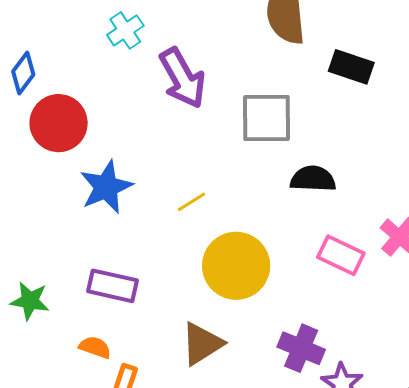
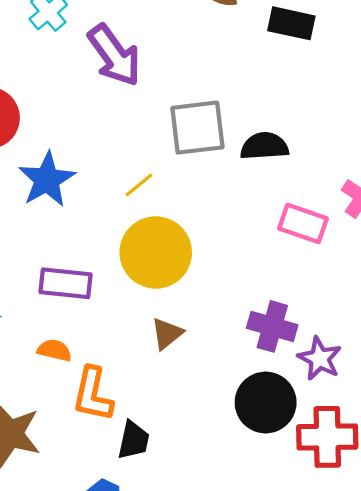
gray square: (266, 118) -> (197, 128), moved
yellow circle: (236, 266) -> (156, 253), moved
brown triangle: (202, 344) -> (167, 334), size x0.7

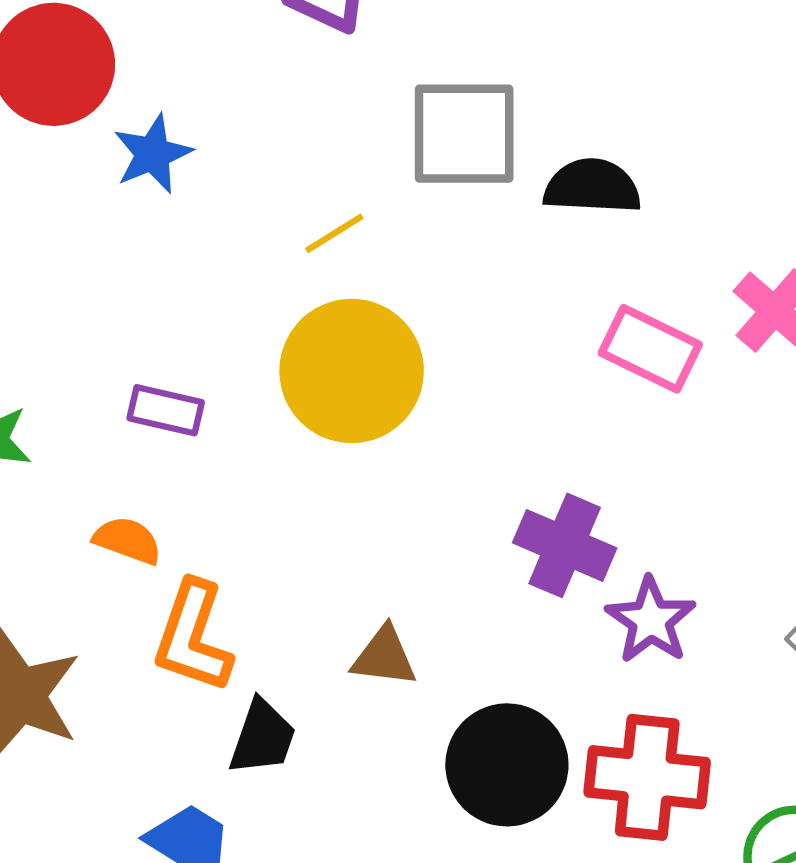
blue star: (47, 180) -> (153, 154), moved, size x0.7
purple rectangle: (66, 283) -> (166, 410), size x0.7
brown triangle: (167, 334) -> (384, 657), moved, turned 39
black circle: (266, 403) -> (507, 765), moved

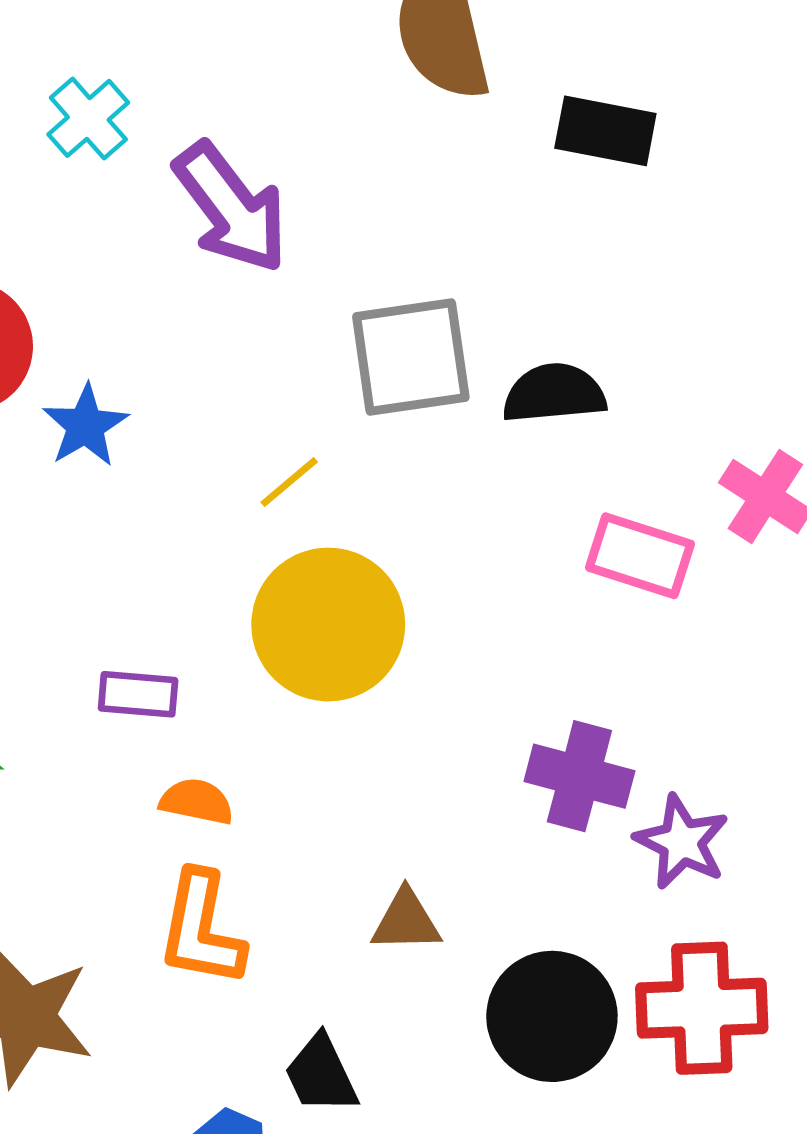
orange semicircle: (128, 540) -> (197, 802), moved
black trapezoid: (263, 737) -> (321, 1074), moved, turned 144

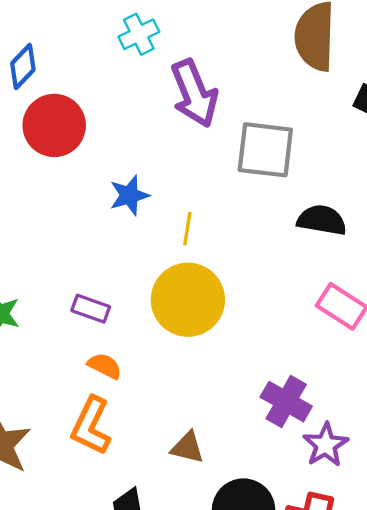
gray square: (411, 357) -> (265, 150), moved
blue star: (85, 426) -> (129, 195), moved
yellow line: (289, 482) -> (187, 229), turned -56

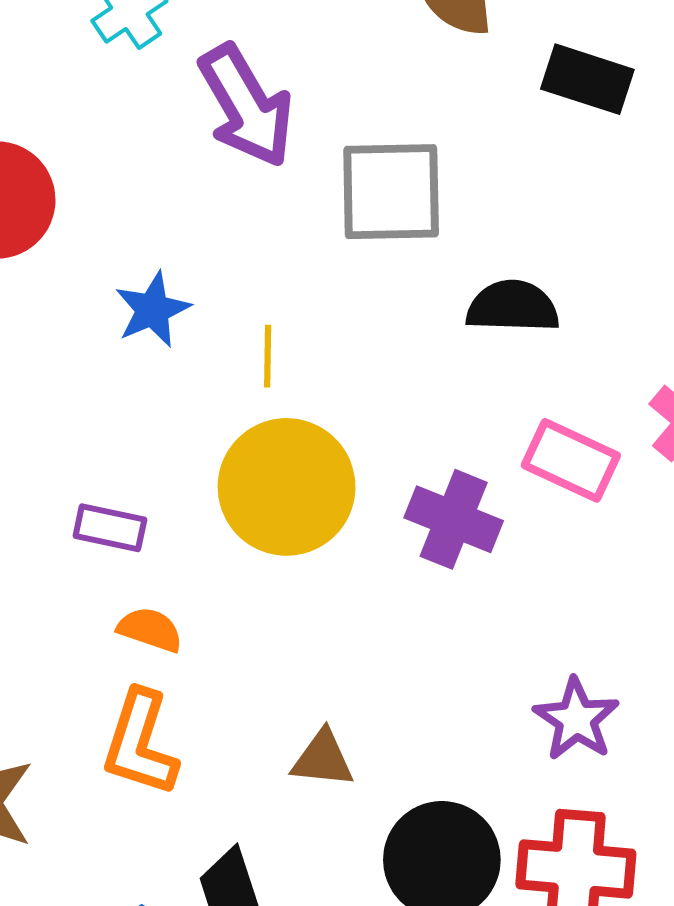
purple cross: (286, 402) -> (454, 519), moved

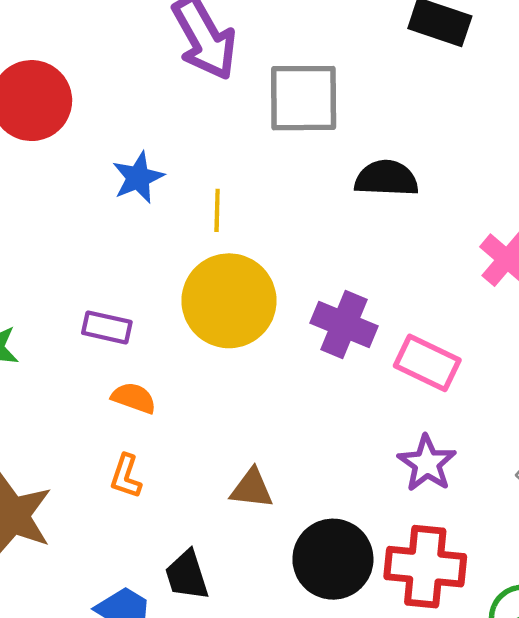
pink rectangle: (571, 460) -> (427, 363), moved
orange L-shape: (140, 743) -> (126, 476), size x0.6

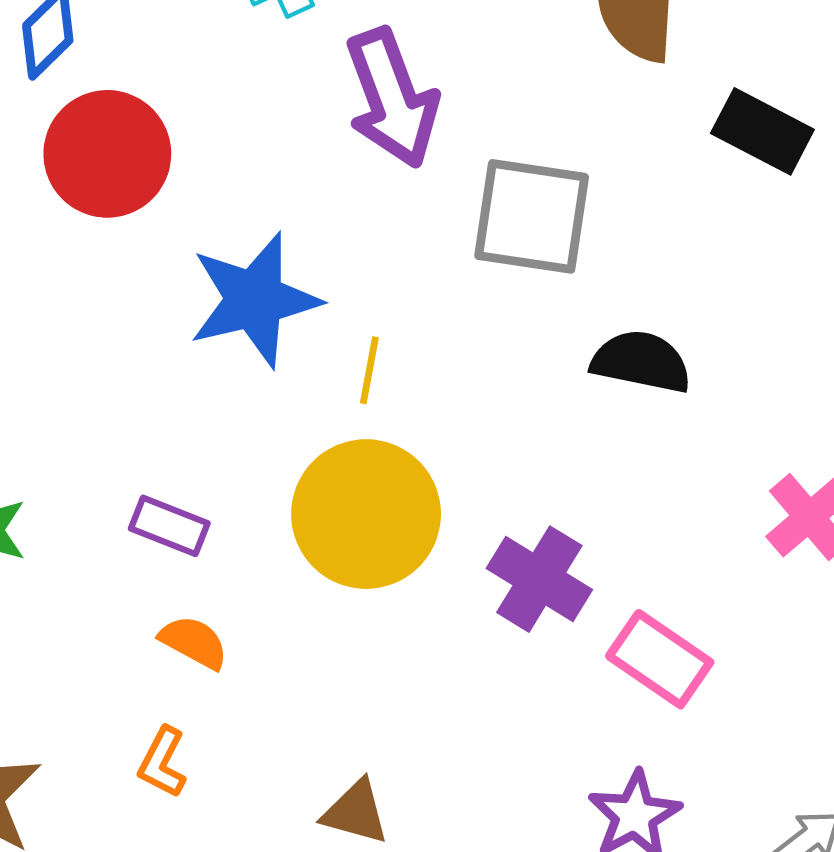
blue star: (138, 177) -> (254, 300), size x1.6

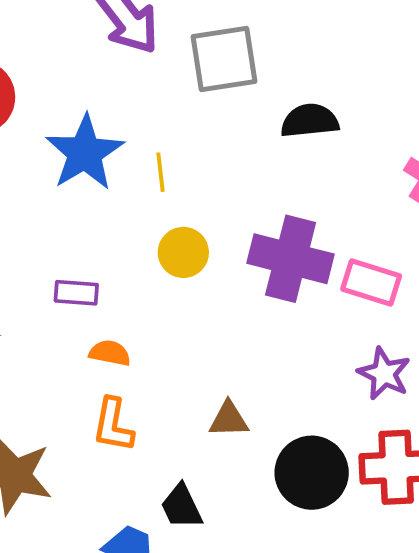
yellow circle: (366, 514) -> (183, 252), size x0.6
purple cross: (539, 579) -> (291, 259), size x1.4
orange L-shape: (163, 762) -> (113, 425), size x1.4

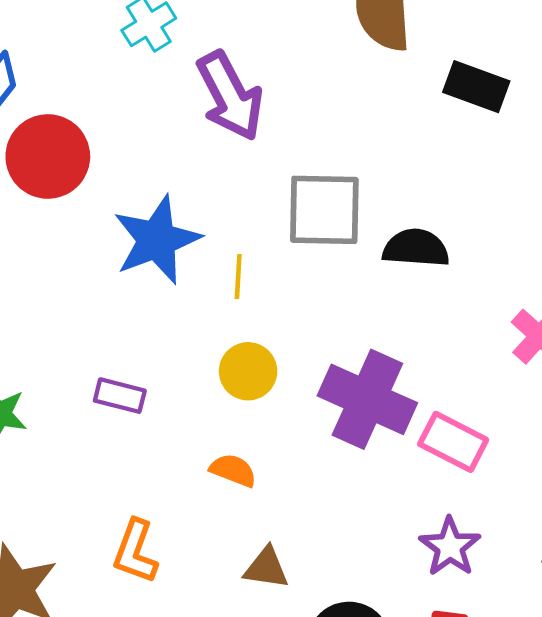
gray square: (224, 59) -> (324, 210), moved
orange semicircle: (110, 353) -> (233, 470), moved

